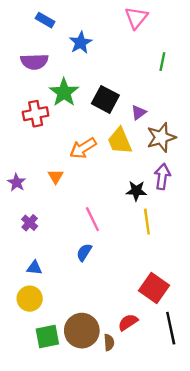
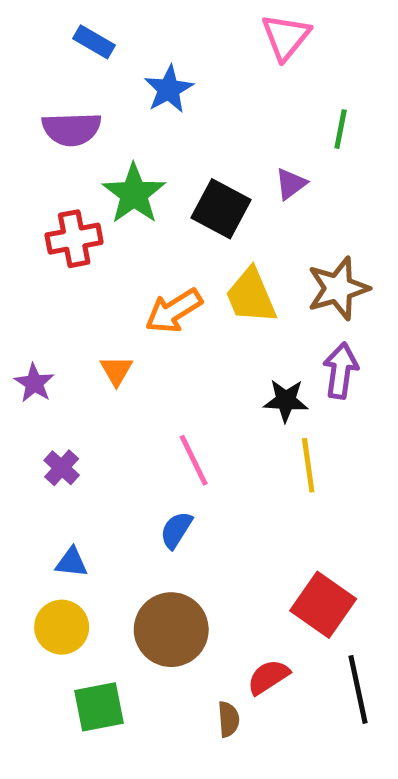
purple triangle: (139, 113) -> (291, 184), moved
brown circle: (82, 331) -> (171, 630), moved

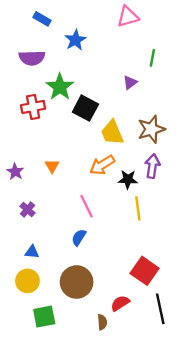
pink triangle: (286, 37) -> (128, 17), turned 35
black square: (221, 209) -> (85, 108), moved
orange arrow: (174, 311) -> (102, 165), moved

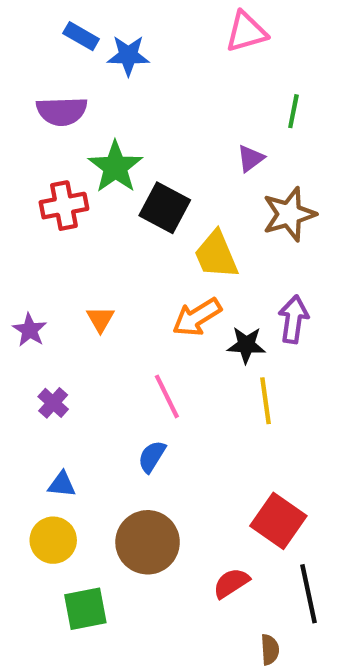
blue star: (75, 40) -> (128, 55), moved, turned 30
brown star: (151, 129) -> (289, 214), moved
brown semicircle: (102, 322) -> (270, 650), moved

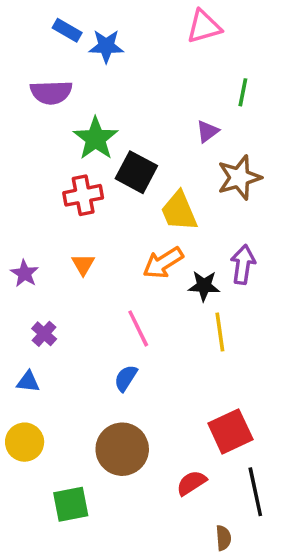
red cross: (64, 206) -> (83, 195), moved
blue triangle: (62, 484) -> (28, 382), moved
red square: (278, 521) -> (230, 431), turned 30
yellow circle: (53, 540) -> (25, 442), moved

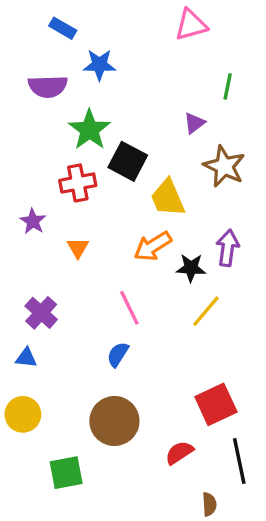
blue star: (106, 46) -> (99, 65), moved
brown star: (239, 178) -> (224, 166), turned -30
purple star: (25, 273) -> (33, 221), moved
yellow line: (220, 332) -> (206, 311), turned 48
purple cross: (44, 334) -> (41, 313), size x1.4

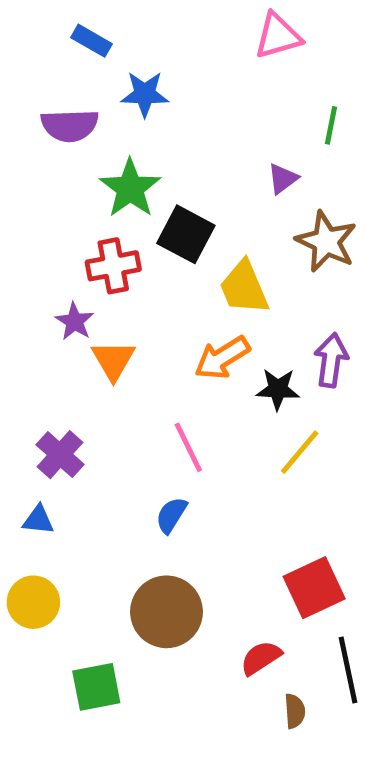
purple star: (33, 221) -> (75, 321), moved
orange triangle: (78, 248) -> (113, 360), size x1.4
brown semicircle: (209, 504) -> (295, 711), moved

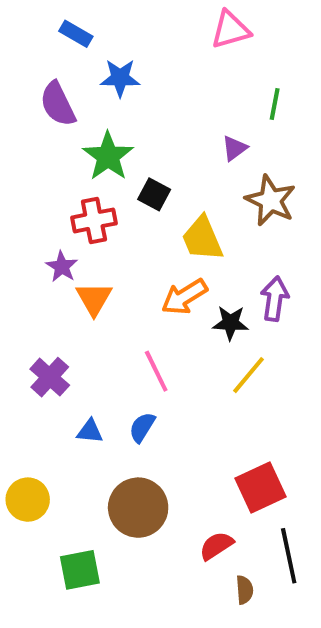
purple semicircle: (70, 125) -> (58, 104), turned 66
black square: (186, 234) -> (154, 194), size x0.7
blue triangle: (38, 520) -> (90, 431), moved

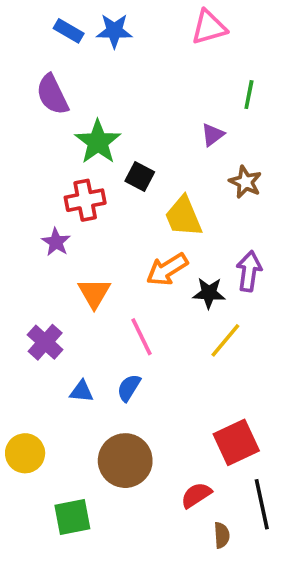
blue star: (120, 78) -> (114, 31), moved
brown star: (271, 200) -> (245, 182), size x0.7
orange triangle: (94, 299) -> (94, 293), moved

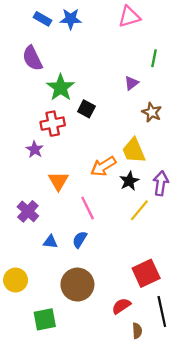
yellow trapezoid: (183, 217) -> (134, 151), moved
purple arrow: (249, 271) -> (161, 183), moved
black star: (209, 293) -> (129, 181), turned -30

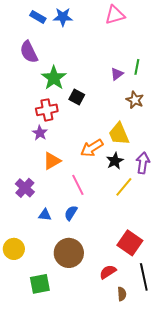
green line: (154, 58) -> (137, 67), moved
purple star: (35, 149) -> (40, 133), moved
orange triangle: (58, 181) -> (52, 161), turned 30
red square: (146, 273) -> (130, 243), turned -30

